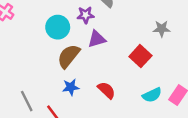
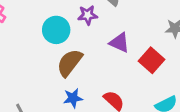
purple triangle: (97, 39) -> (119, 43), moved, turned 42

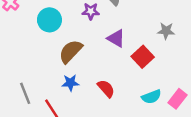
cyan circle: (56, 30) -> (49, 20), moved

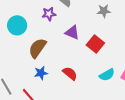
gray star: (166, 31) -> (104, 11), moved

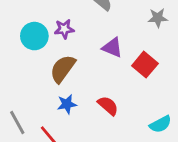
purple star: (49, 14) -> (64, 29), moved
cyan semicircle: (107, 75) -> (160, 124), moved

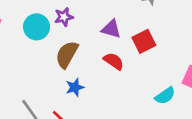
red square: (145, 65) -> (144, 41), turned 30
red semicircle: (108, 106) -> (114, 61), moved

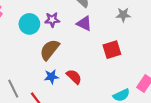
purple triangle: (111, 29) -> (84, 23), moved
red semicircle: (114, 61) -> (74, 77), moved

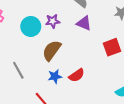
red semicircle: (74, 77) -> (77, 75), turned 105
gray line: (13, 89) -> (18, 70), moved

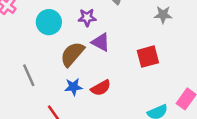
purple star: (53, 21) -> (87, 18), moved
purple triangle: (84, 23) -> (101, 42), moved

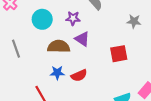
brown semicircle: (72, 54) -> (59, 46), turned 45
gray line: (29, 75) -> (16, 49), moved

